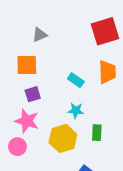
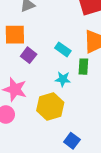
purple square: (33, 94) -> (29, 55), moved, turned -35
green rectangle: (97, 133) -> (83, 67), moved

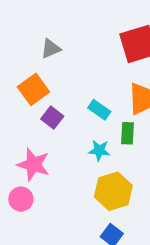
orange square: (15, 35) -> (33, 89), turned -35
yellow hexagon: (50, 107) -> (113, 191), moved

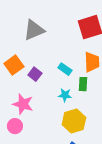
gray triangle: (51, 49) -> (34, 30), size x1.6
orange square: (33, 89) -> (14, 65), moved

